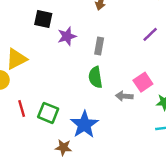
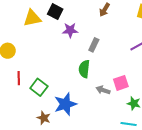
yellow triangle: (16, 59) -> (32, 18), moved

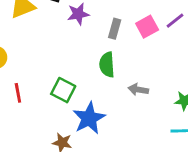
pink square: (121, 83) -> (147, 27), moved
green square: (39, 87) -> (63, 90), moved

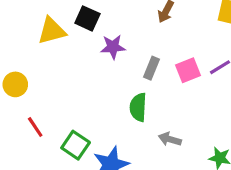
green square: (63, 90) -> (76, 145), moved
red line: (18, 93) -> (35, 127), turned -30

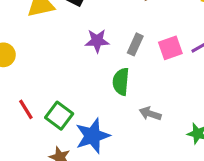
purple star: (113, 47) -> (97, 41), moved
red line: (35, 127) -> (26, 109), moved

